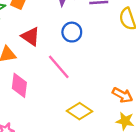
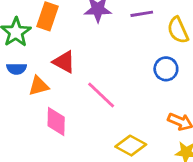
blue circle: (72, 32) -> (166, 69), moved

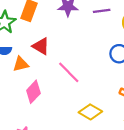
pink diamond: (56, 122) -> (33, 92), turned 40

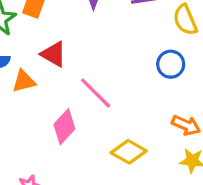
pink diamond: (33, 92) -> (64, 127), moved

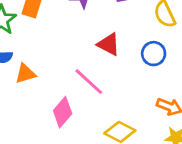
red triangle: (54, 54) -> (109, 44), moved

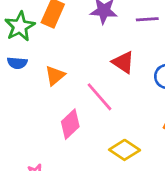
orange triangle: (25, 74) -> (55, 76), moved, turned -30

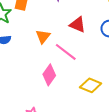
orange triangle: (55, 76) -> (43, 36), moved

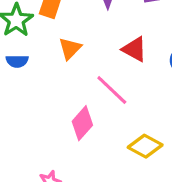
orange triangle: (43, 36) -> (70, 48), moved

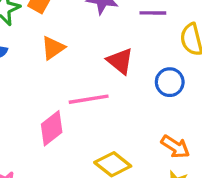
pink line: (112, 90) -> (89, 99), turned -63

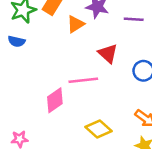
orange triangle: (53, 48) -> (76, 24), moved

